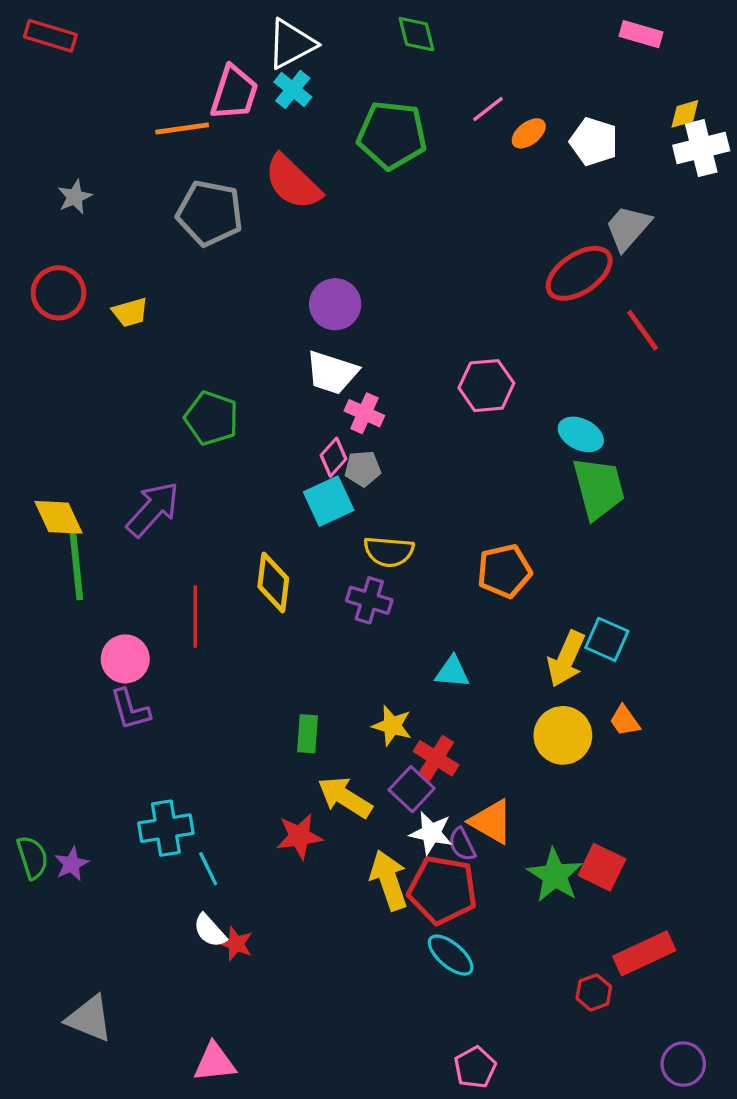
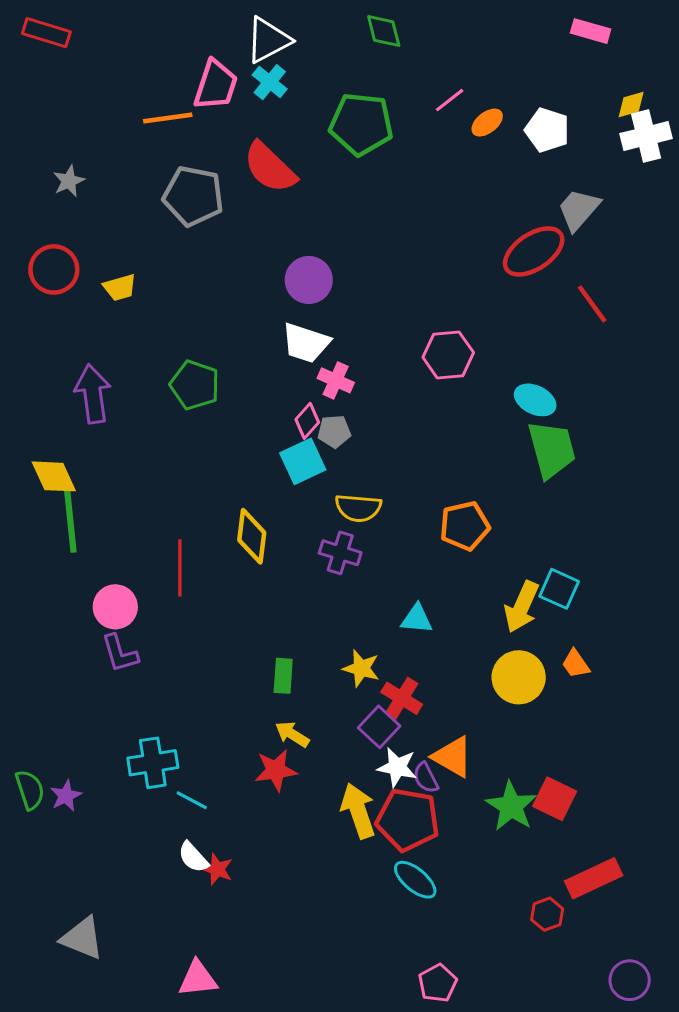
purple arrow: (153, 509) -> (93, 394), moved, turned -50
yellow arrow: (345, 797) -> (292, 734), moved, size x0.7
cyan line: (208, 869) -> (192, 800), turned -36

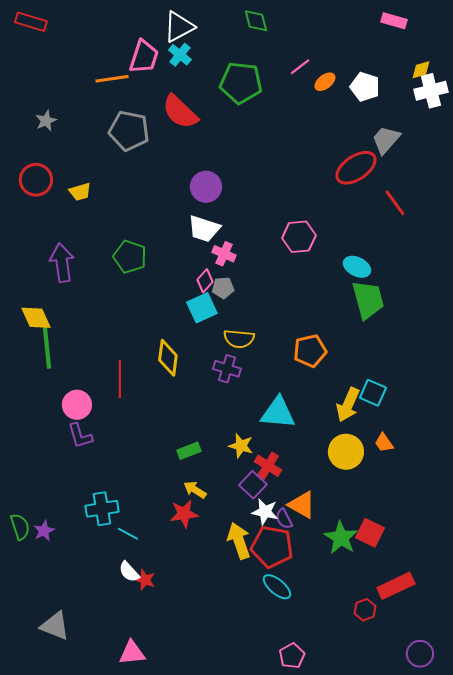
cyan triangle: (417, 619) -> (278, 413), size x1.6
green rectangle: (283, 676) -> (189, 451), turned 65

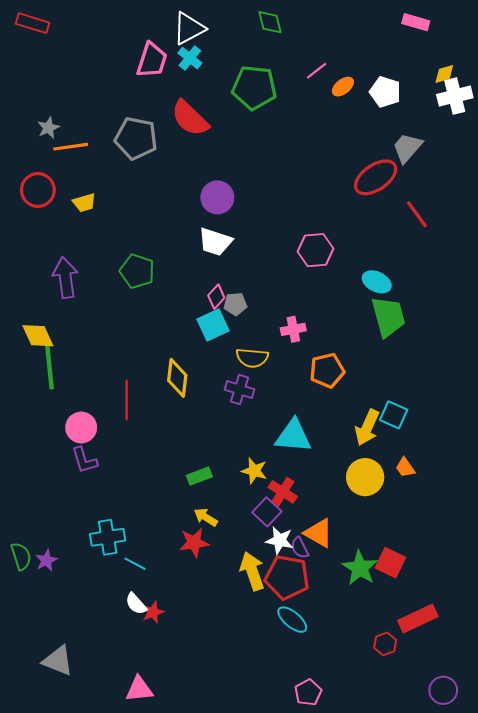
orange line: (112, 79) -> (71, 147), moved
pink cross: (224, 254) -> (293, 329), moved, turned -35
red star: (145, 580) -> (153, 612), turned 30

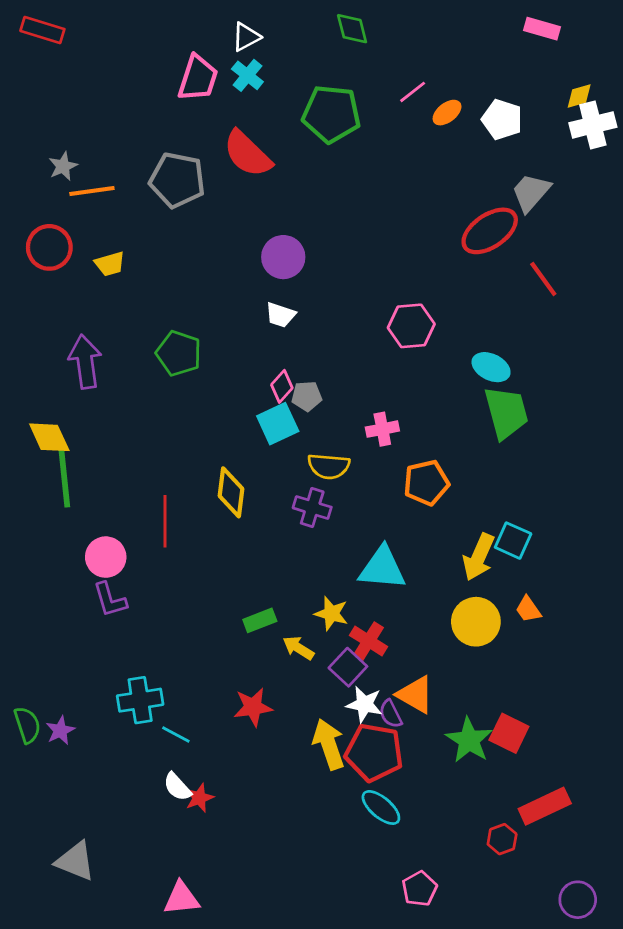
white triangle: (189, 29) -> (246, 37), size x0.7
white trapezoid: (215, 242) -> (280, 315), size x0.7
yellow arrow: (206, 517) -> (298, 648), moved
pink pentagon: (308, 692) -> (419, 889), moved

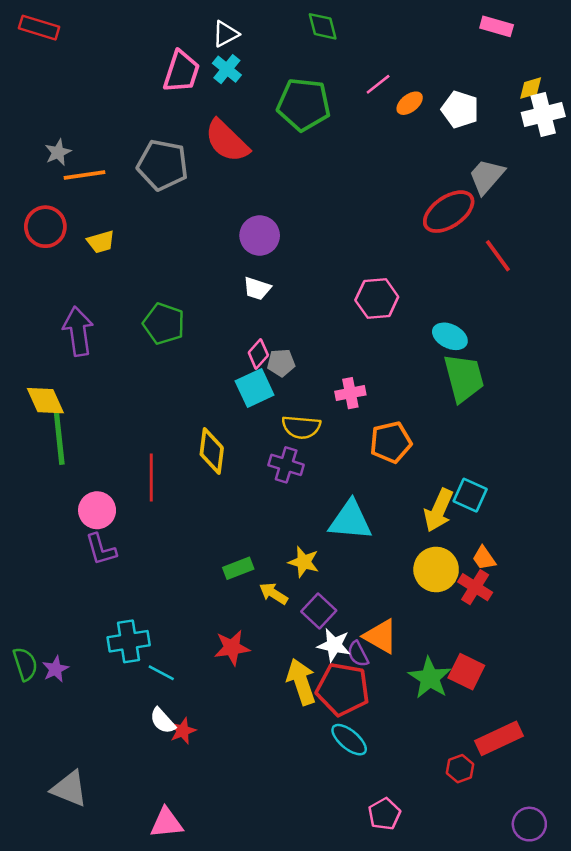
red cross: (369, 641) -> (475, 587), moved

